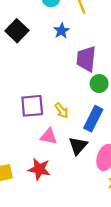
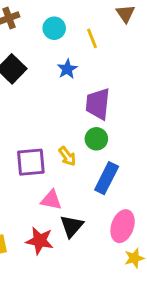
green circle: (99, 83) -> (96, 139), moved
yellow arrow: (62, 110) -> (67, 156), moved
black triangle: (78, 146) -> (72, 226), moved

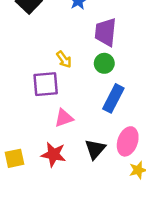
yellow arrow: (67, 156) -> (64, 59), moved
pink triangle: (51, 200) -> (64, 118), turned -30
black triangle: (72, 226) -> (95, 149), moved

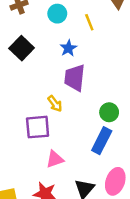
purple trapezoid: (106, 32) -> (75, 78), moved
green circle: (104, 63) -> (109, 112), moved

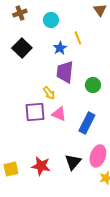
yellow line: (89, 22) -> (78, 38), moved
green circle: (109, 112) -> (93, 85), moved
pink triangle: (55, 159) -> (59, 114), moved, turned 42

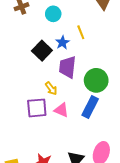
black square: (22, 48) -> (42, 51), moved
green circle: (93, 85) -> (96, 80), size x1.5
blue rectangle: (87, 123) -> (90, 107), moved

